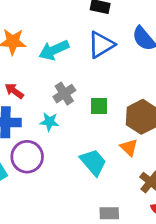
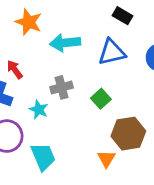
green square: (99, 106) -> (101, 99), moved, turned 30
cyan trapezoid: (93, 162) -> (43, 157), moved

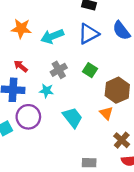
cyan trapezoid: (43, 157) -> (73, 118), moved

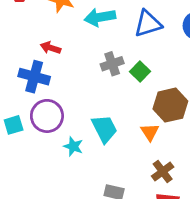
red arrow: (21, 66) -> (51, 48), turned -32
gray cross: (59, 70) -> (112, 64), moved
cyan star: (46, 91) -> (73, 146), moved

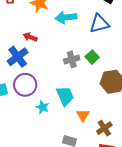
gray cross: (112, 64) -> (72, 59), moved
blue cross: (34, 77) -> (18, 57), turned 35
orange triangle: (150, 132) -> (83, 115), moved

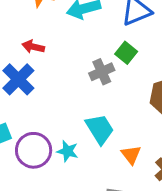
green square: (92, 57) -> (126, 53), moved
purple circle: (25, 85) -> (34, 150), moved

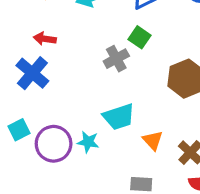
cyan trapezoid: (100, 129) -> (119, 117), turned 108

